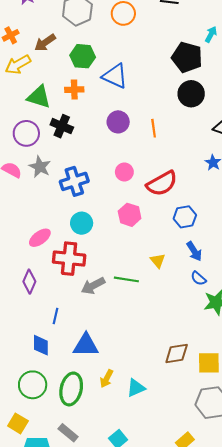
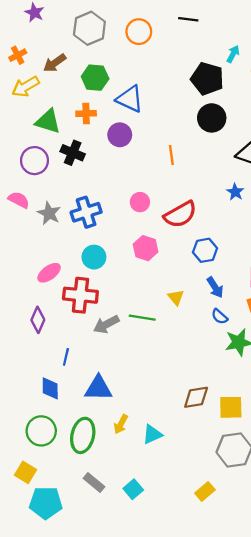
purple circle: (118, 122) -> (120, 135), moved
gray star: (40, 167) -> (49, 213), moved
gray rectangle: (68, 433) -> (94, 483), moved

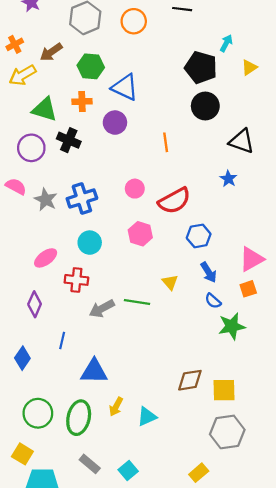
red cross: (80, 295) -> (76, 280), size x0.7
blue diamond: (50, 388) -> (22, 358), moved, turned 35

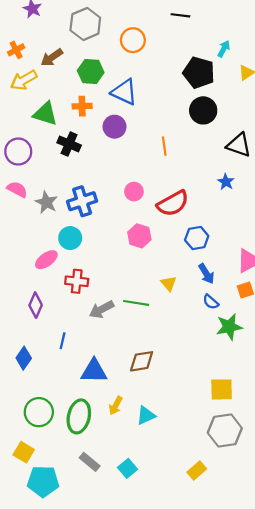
orange circle: (134, 21) -> (133, 40), moved
purple circle: (31, 148) -> (18, 152), moved
cyan circle: (90, 243) -> (70, 238), moved
brown diamond: (190, 380) -> (142, 361), moved

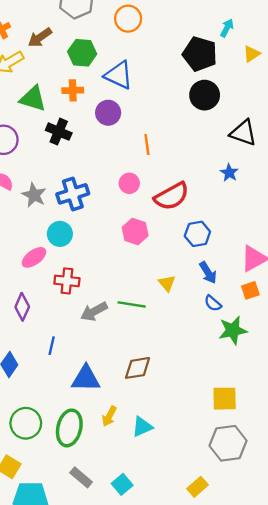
orange line: (164, 146) -> (147, 144), moved

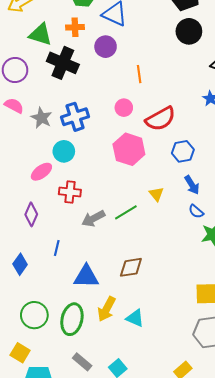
black cross: (59, 132) -> (63, 63), size x1.4
pink hexagon: (135, 232) -> (129, 149), size x1.4
green line: (132, 304) -> (126, 212), turned -40
yellow arrow: (109, 416) -> (107, 309), size x1.4
cyan triangle: (142, 427) -> (135, 318), turned 48

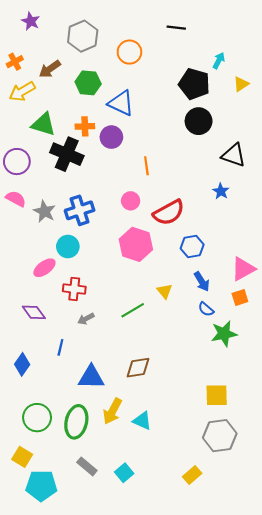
orange cross: (75, 27) -> (85, 126), moved
purple diamond: (31, 214) -> (34, 312), turned -60
gray arrow: (93, 218) -> (86, 319), moved, size x0.7

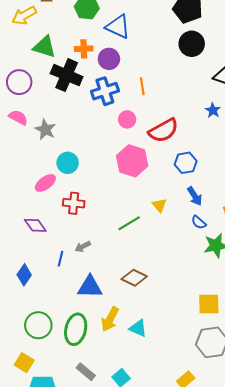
blue cross: (80, 210) -> (105, 91), moved
gray arrow: (86, 319) -> (83, 247), moved
brown diamond: (138, 368) -> (134, 278), turned 35

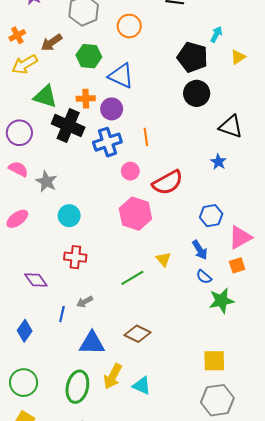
blue hexagon: (186, 163) -> (211, 216), moved
pink ellipse: (45, 183) -> (17, 219), moved
green circle: (38, 325) -> (24, 383), moved

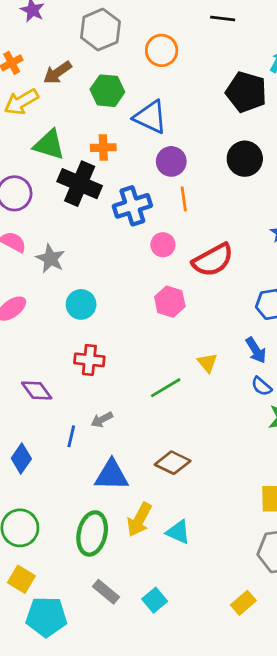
black circle: (197, 93) -> (245, 159), moved
purple circle: (112, 109) -> (171, 161), moved
pink hexagon: (135, 214) -> (170, 302), size x0.7

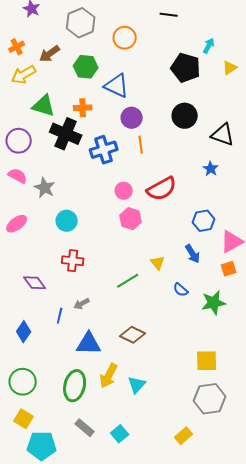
pink circle: (163, 245) -> (124, 191), moved
blue semicircle: (261, 386) -> (181, 290), moved
cyan triangle: (178, 532) -> (137, 385), turned 48

